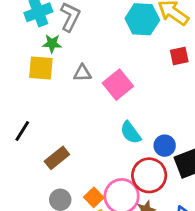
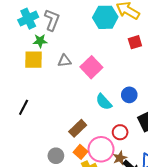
blue circle: (165, 146) -> (129, 95), moved
brown rectangle: (57, 158) -> (78, 128), moved
red circle: (149, 175) -> (120, 132), size x0.6

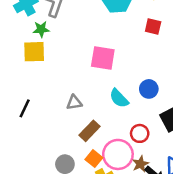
red square: (135, 42) -> (153, 26), turned 32
gray triangle: (64, 61) -> (74, 103), moved
pink square: (91, 67) -> (103, 58), turned -35

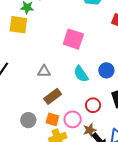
pink circle: (118, 154) -> (73, 119), size x0.7
orange square: (94, 159) -> (52, 119), turned -32

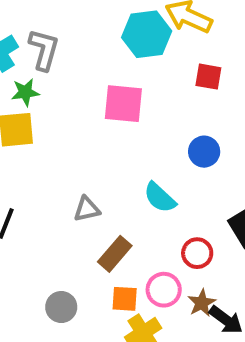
pink square: (73, 39) -> (123, 104), moved
blue circle: (106, 70) -> (204, 152), moved
gray circle: (28, 120) -> (61, 307), moved

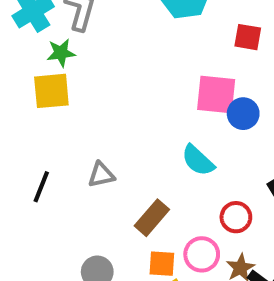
pink square: (123, 104) -> (216, 94), moved
gray triangle: (87, 209) -> (101, 175), moved

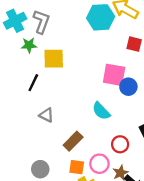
yellow square: (51, 91) -> (54, 59), moved
gray triangle: (101, 175) -> (46, 115), turned 35
black line: (41, 187) -> (33, 83), moved

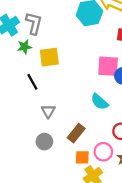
black line: (33, 83) -> (32, 82), turned -49
gray triangle: (46, 115) -> (48, 111), turned 40
gray circle: (40, 169) -> (44, 142), moved

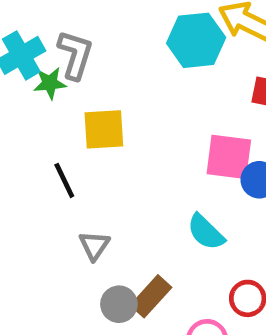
green star: (24, 47) -> (50, 83), moved
gray circle: (44, 142) -> (119, 304), moved

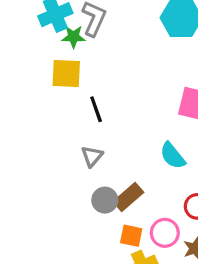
yellow square: (104, 129) -> (66, 74), moved
black line: (64, 180) -> (96, 109), moved

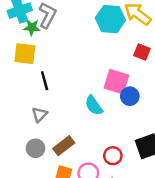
cyan semicircle: (173, 156) -> (94, 105), moved
gray circle: (105, 200) -> (35, 148), moved

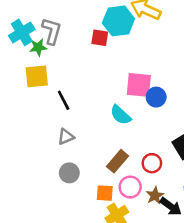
red square: (142, 52) -> (100, 38), moved
gray triangle: (39, 114) -> (66, 137), turned 35
brown rectangle: (64, 146) -> (118, 161), moved

